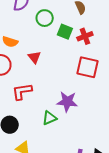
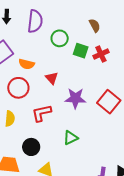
red square: (88, 67) -> (109, 102), moved, turned 30
purple star: (67, 102) -> (75, 98), moved

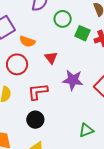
green triangle: (71, 138) -> (86, 130), moved
black circle: (31, 147) -> (35, 120), moved

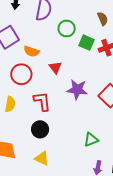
red L-shape: (38, 92) -> (42, 101), turned 90

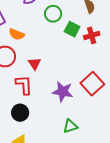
red triangle: (55, 67) -> (35, 64), moved
purple star: (77, 90) -> (63, 92), moved

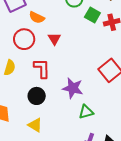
red triangle: (35, 64) -> (54, 39), moved
purple star: (63, 92) -> (73, 88), moved

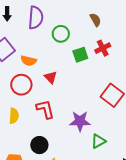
green square: (92, 15) -> (80, 55), moved, turned -35
black circle: (37, 96) -> (39, 145), moved

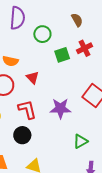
purple star: (80, 121) -> (60, 108), moved
black circle: (39, 145) -> (22, 135), moved

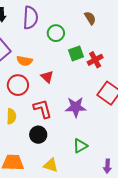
red cross: (84, 48) -> (95, 60), moved
green triangle: (80, 141) -> (80, 146), moved

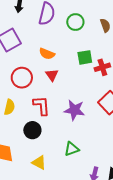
green circle: (56, 33) -> (75, 22), moved
orange semicircle: (25, 61) -> (47, 54), moved

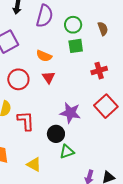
green square: (85, 57) -> (76, 46), moved
red L-shape: (42, 106) -> (26, 121), moved
black circle: (32, 130) -> (56, 134), moved

